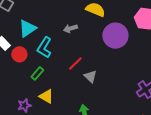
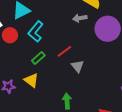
gray arrow: (70, 28) -> (80, 18), moved
green rectangle: (37, 73) -> (38, 58), moved

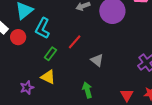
gray triangle: (78, 66) -> (97, 60), moved

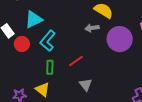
green rectangle: (50, 54) -> (50, 67), turned -48
gray triangle: (97, 60) -> (86, 85), moved

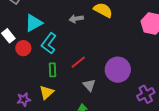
gray arrow: (92, 28) -> (76, 19), moved
purple circle: (120, 39) -> (118, 70), moved
yellow triangle: (43, 89) -> (46, 92), turned 42

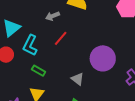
red line: (78, 62) -> (61, 38), moved
green rectangle: (53, 70) -> (39, 71), turned -48

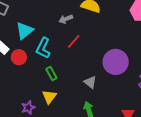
green rectangle: (39, 71) -> (51, 73), turned 32

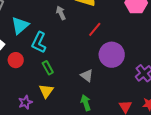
gray arrow: (66, 19) -> (61, 13), turned 88
red line: (74, 41) -> (95, 29), moved
red circle: (19, 57) -> (16, 60), moved

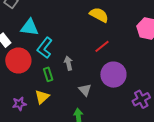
gray arrow: (61, 13) -> (68, 63), moved
cyan triangle: (20, 25) -> (30, 27), turned 36
red circle: (16, 60) -> (18, 61), size x1.6

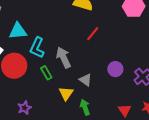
gray arrow: (68, 63) -> (64, 57), size x1.5
purple circle: (113, 75) -> (115, 69), moved, size x0.6
yellow triangle: (42, 97) -> (66, 93), moved

